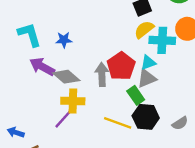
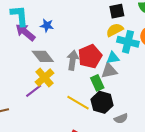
purple arrow: (42, 67) -> (25, 32), moved
yellow cross: (73, 101) -> (44, 77), turned 36
gray semicircle: (180, 123) -> (121, 119), moved

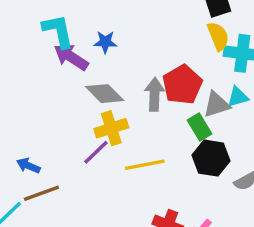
yellow semicircle: (115, 30) -> (218, 36), turned 102
cyan triangle: (113, 58) -> (238, 97), moved
yellow cross: (44, 77) -> (111, 128), turned 30
yellow line: (78, 103) -> (145, 165), moved, turned -35

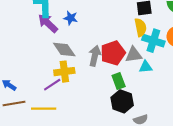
gray triangle: (217, 105) -> (134, 55), moved
yellow line: (145, 165) -> (44, 109), moved

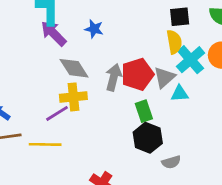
blue star: (71, 18) -> (94, 29), moved
cyan cross: (153, 41) -> (191, 60), turned 30
gray triangle: (134, 55) -> (164, 77), turned -36

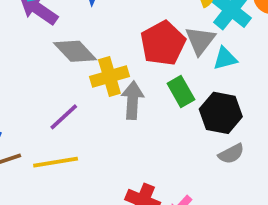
gray arrow: (114, 77) -> (133, 100), moved
yellow cross: (73, 97) -> (109, 76), moved
black hexagon: (148, 138) -> (221, 113), moved

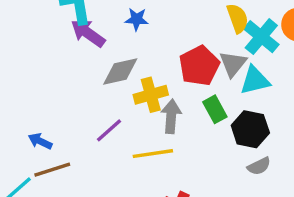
gray diamond: (75, 51) -> (120, 71), turned -60
cyan triangle: (225, 58) -> (255, 80), size x1.4
yellow line: (56, 162) -> (153, 154), moved

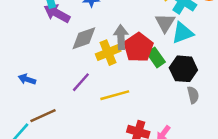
red pentagon: (199, 66) -> (138, 47), moved
gray arrow: (171, 116) -> (121, 37), moved
blue arrow: (40, 141) -> (27, 79), moved
gray semicircle: (259, 166) -> (193, 95), turned -70

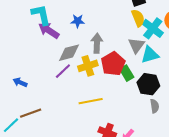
gray arrow: (121, 37) -> (97, 43), moved
purple line: (81, 82) -> (63, 71), moved

